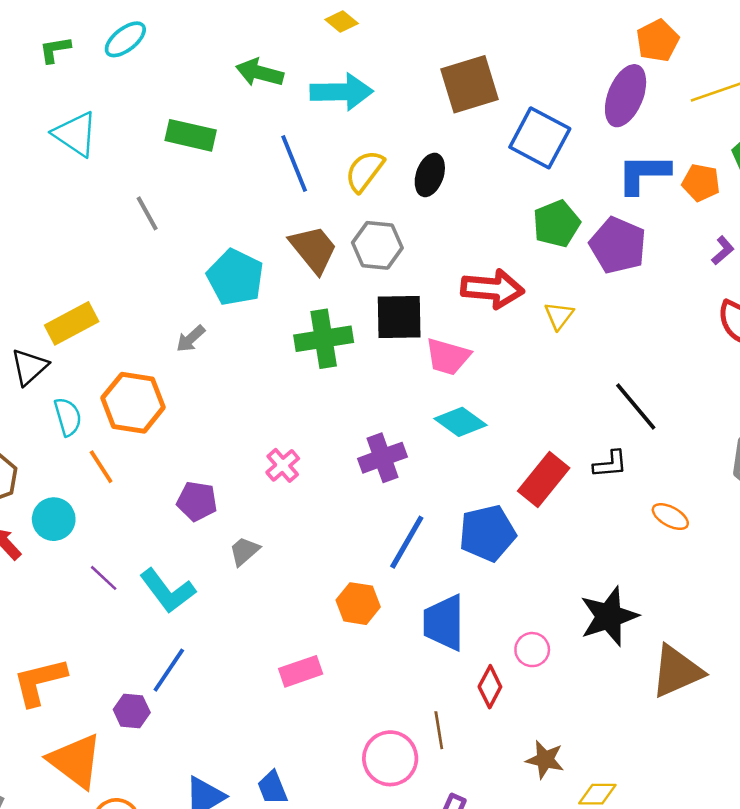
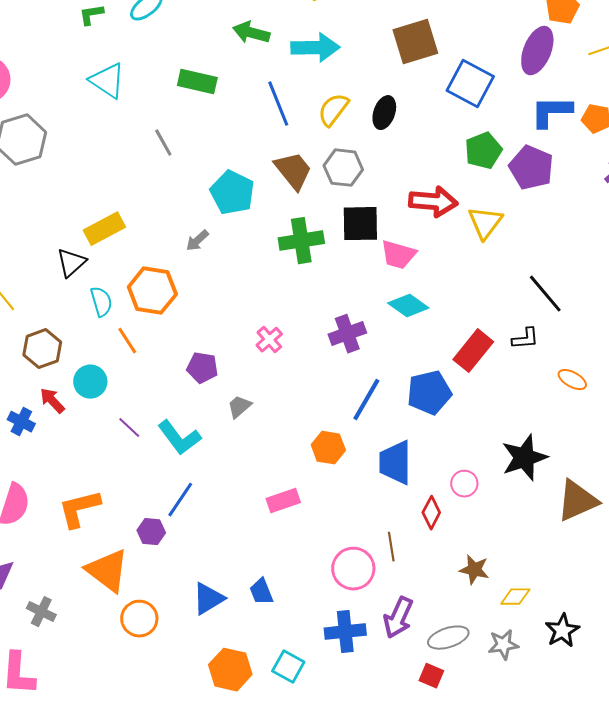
yellow triangle: (559, 316) -> (485, 223), size x1.5

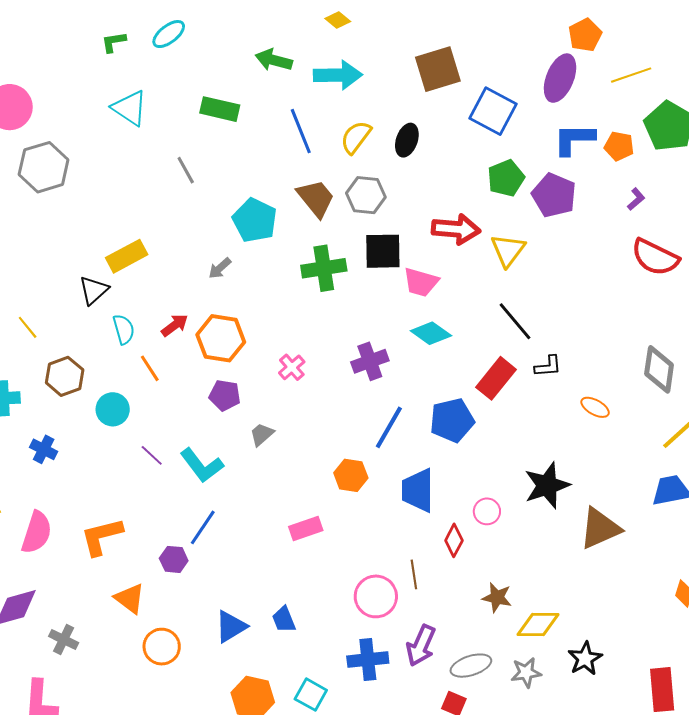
orange hexagon: (152, 291) -> (221, 338), moved
black line: (545, 294) -> (515, 321), moved
red arrow: (52, 401) -> (175, 325), moved, turned 96
orange triangle: (107, 571) -> (130, 598), size x0.7
yellow diamond: (515, 597) -> (538, 625), size x1.4

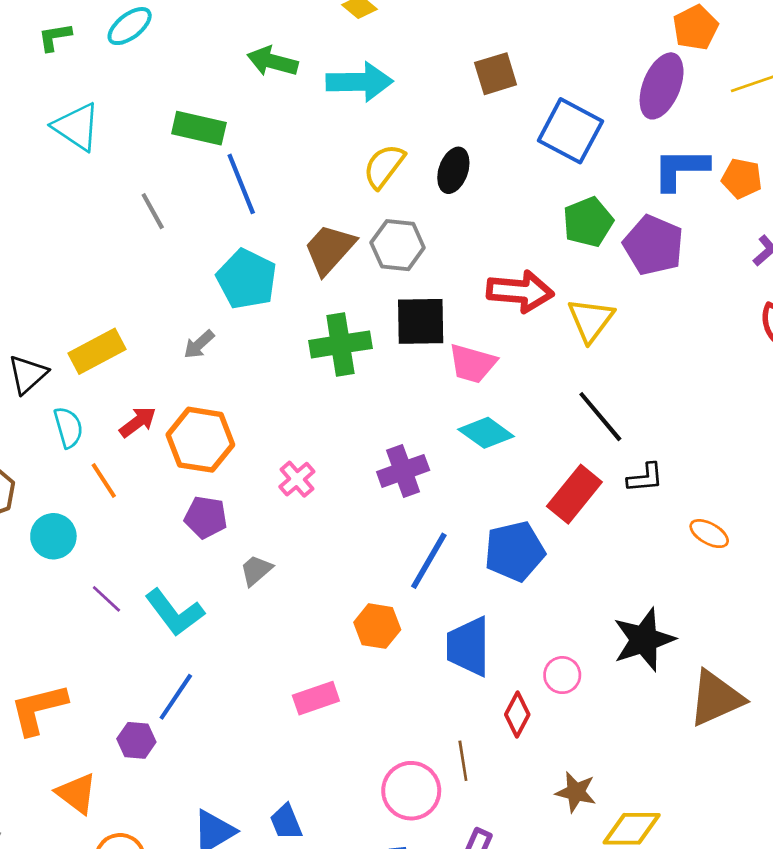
brown square: (438, 69) -> (496, 74), size x0.7
blue line: (301, 131) -> (241, 184), moved
brown trapezoid: (316, 198) -> (330, 249), turned -99
yellow rectangle: (127, 256) -> (97, 351), moved

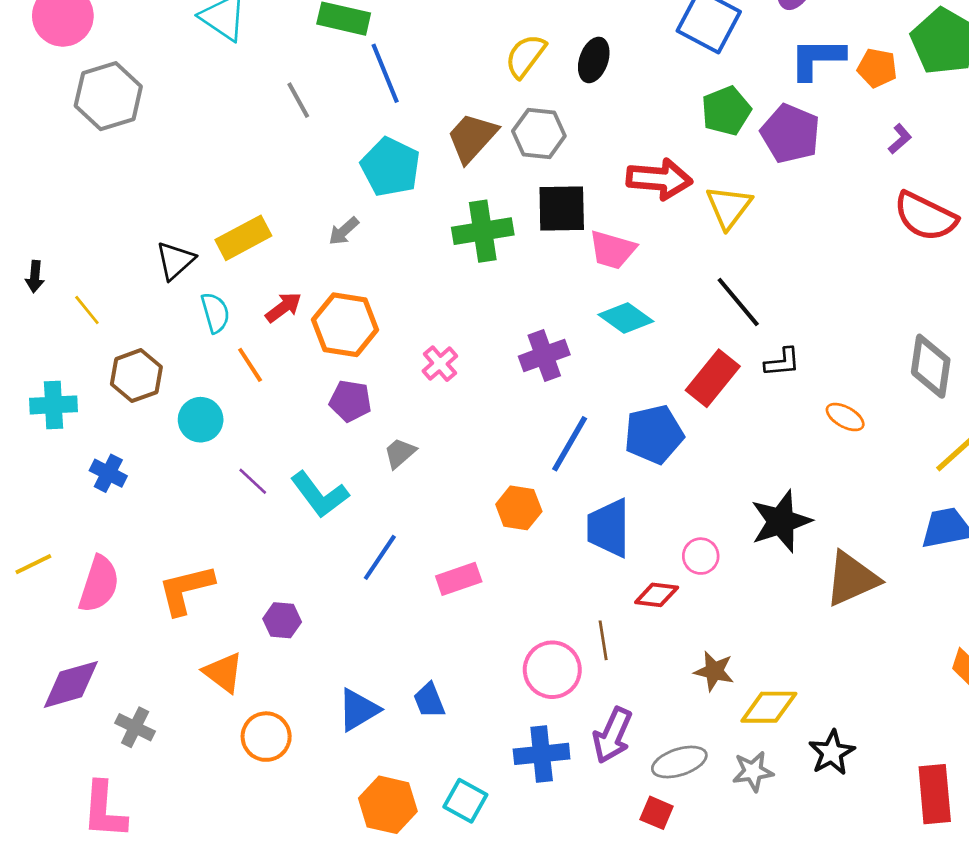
blue line: (176, 697) -> (380, 557), moved
red diamond: (517, 714) -> (657, 595), turned 69

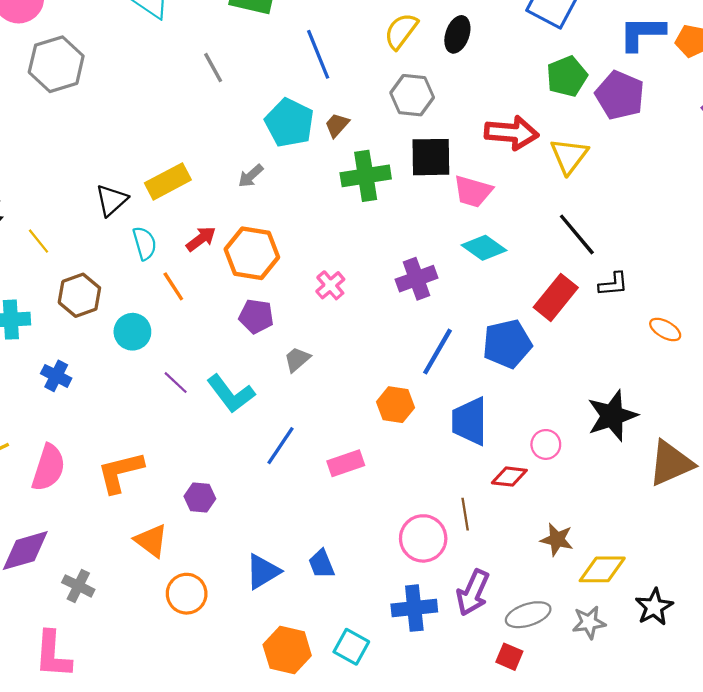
blue line: (385, 73) -> (318, 54), moved
brown trapezoid: (472, 138) -> (337, 125), moved, size x0.6

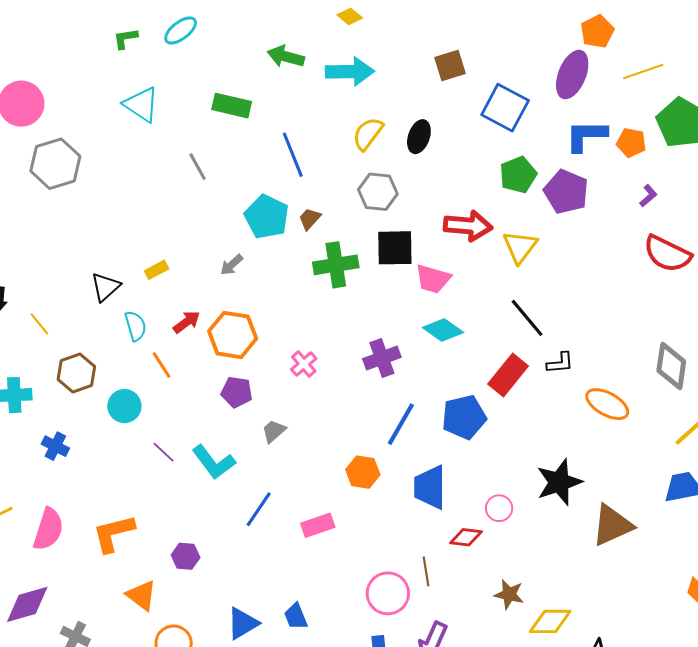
yellow rectangle: (168, 181) -> (157, 270), size x0.6
orange ellipse: (665, 330) -> (607, 404), size x1.5

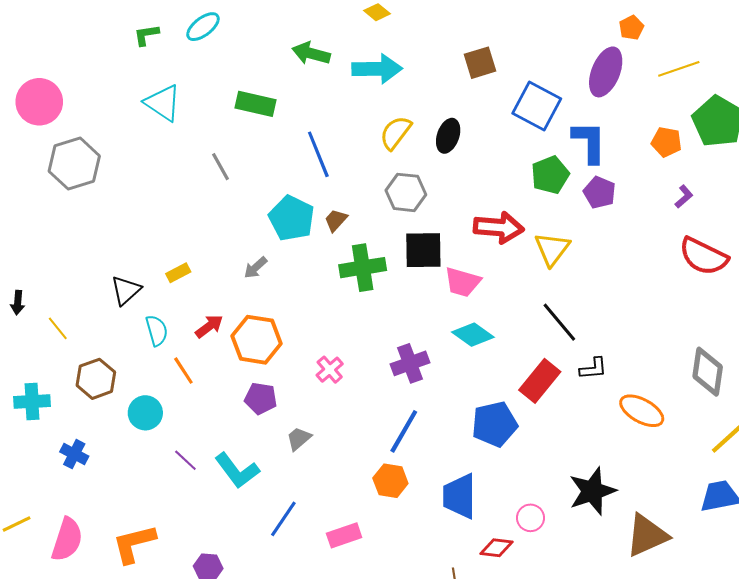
orange pentagon: (597, 31) -> (631, 28), size x0.7
blue L-shape: (586, 136) -> (589, 142), moved, turned 90
purple pentagon: (566, 192) -> (599, 192), size x0.7
blue line: (401, 424) -> (404, 431), moved

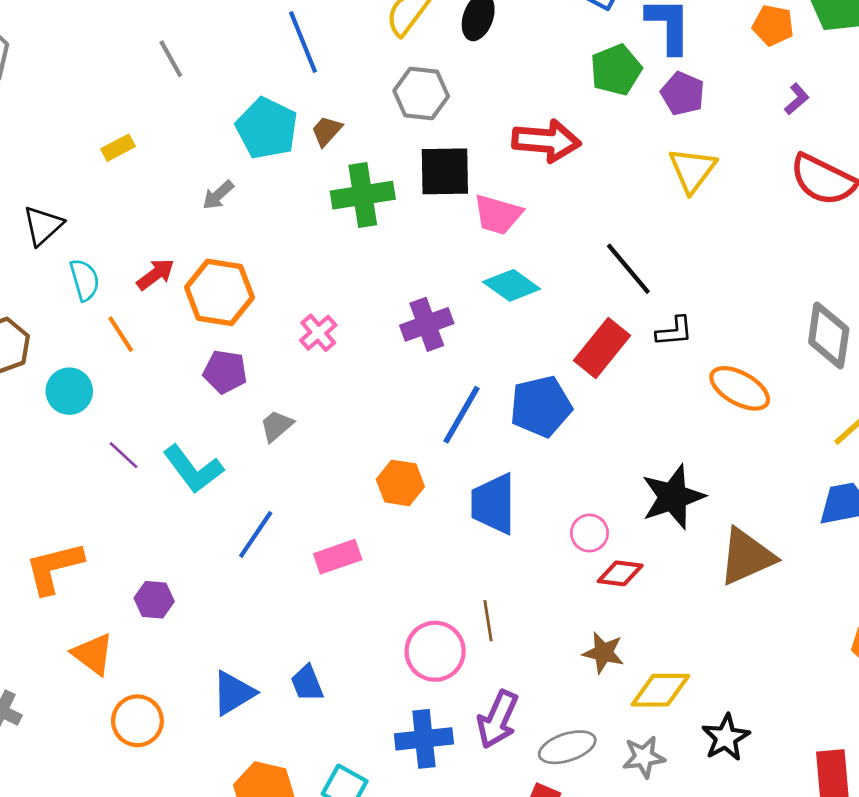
yellow triangle: (552, 249) -> (692, 170), moved
yellow rectangle: (178, 273) -> (118, 148), moved
blue line: (404, 431) -> (462, 415), moved
red diamond: (497, 548) -> (620, 573), moved

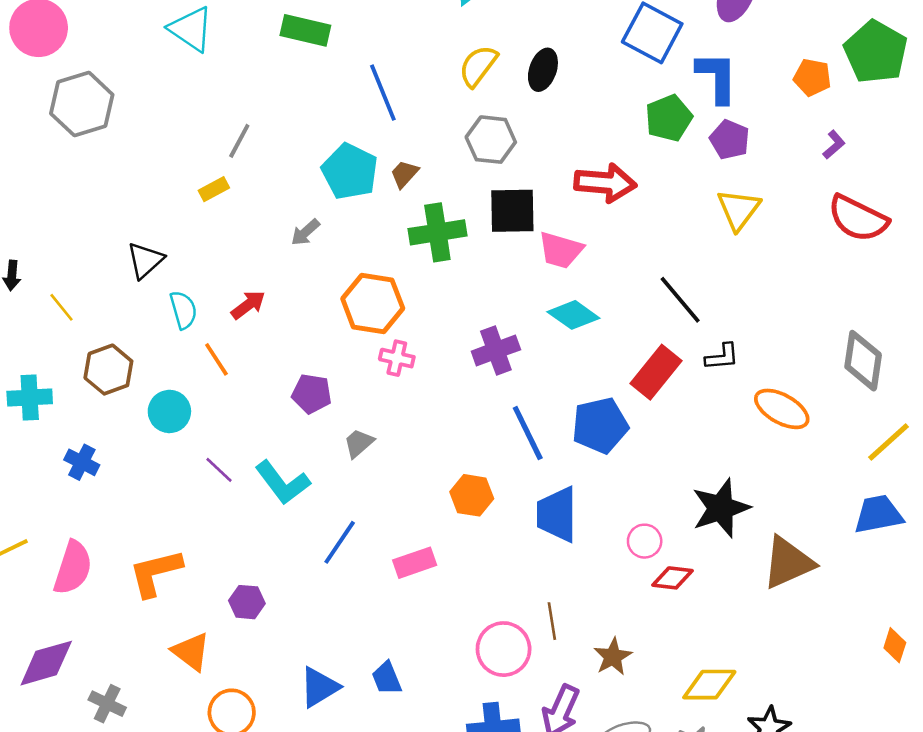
gray line: (171, 59) -> (239, 141), moved, turned 57
orange hexagon: (219, 292) -> (373, 303), moved
pink cross: (318, 333) -> (397, 358), turned -36
blue line: (462, 415) -> (528, 433), turned -56
brown star: (603, 653) -> (613, 657), moved, turned 30

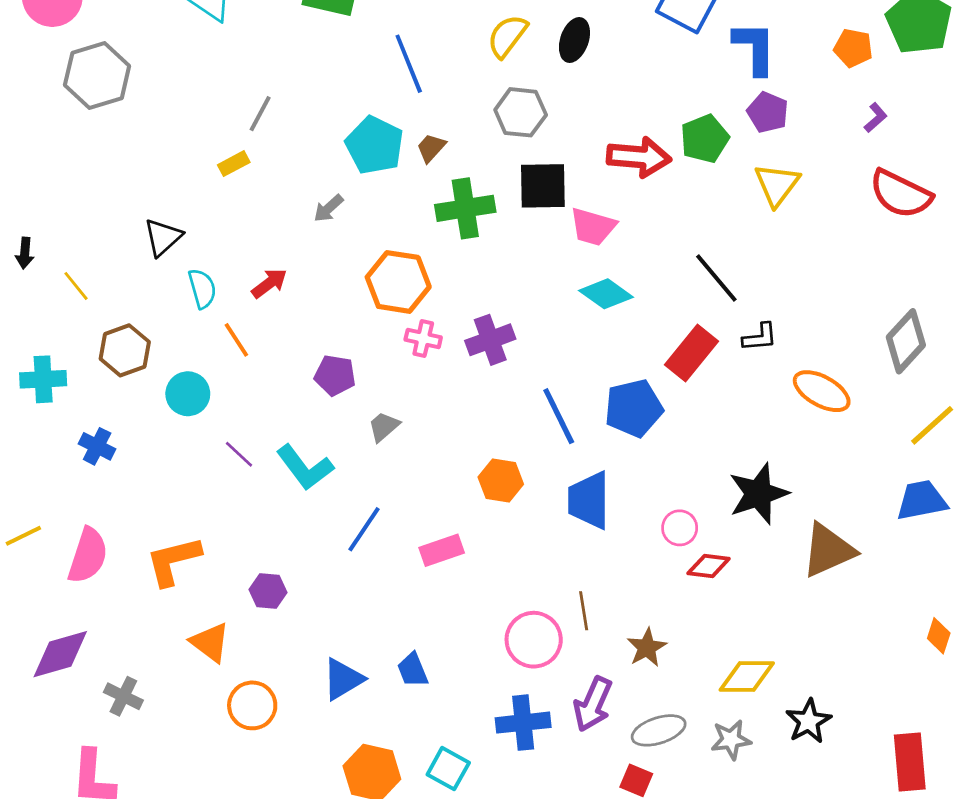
green pentagon: (669, 118) -> (705, 139), moved
purple cross: (496, 350) -> (490, 340), moved
gray diamond: (863, 361) -> (906, 341), turned 34

